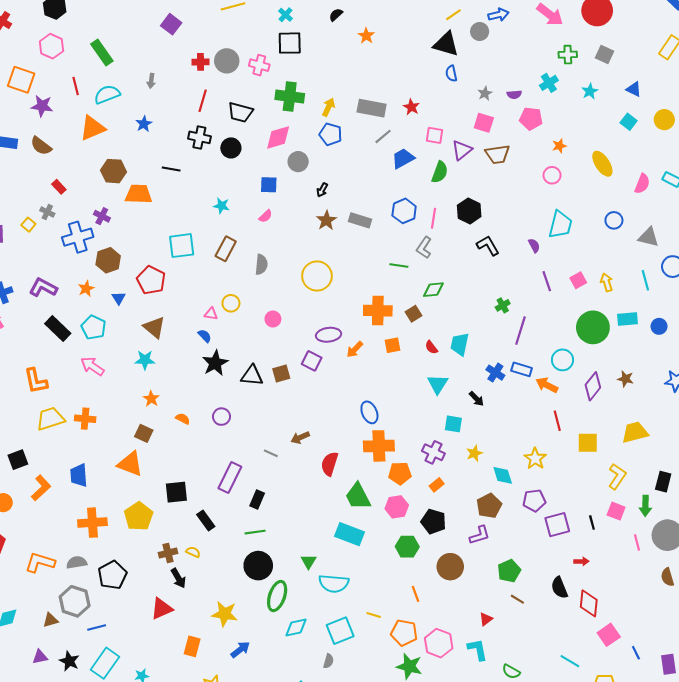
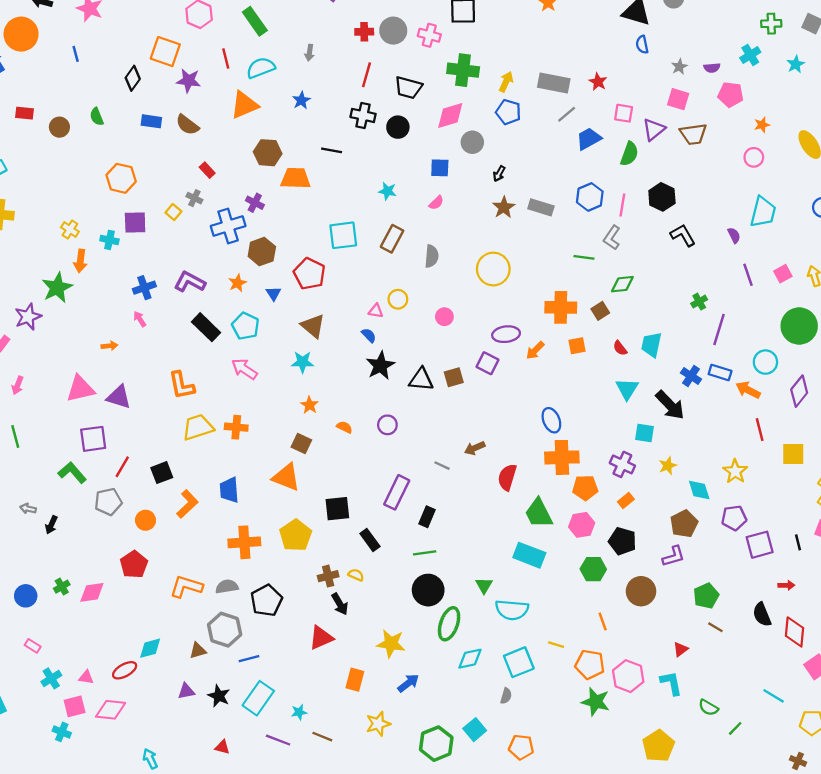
black arrow: (476, 399) -> (670, 405), size x1.8

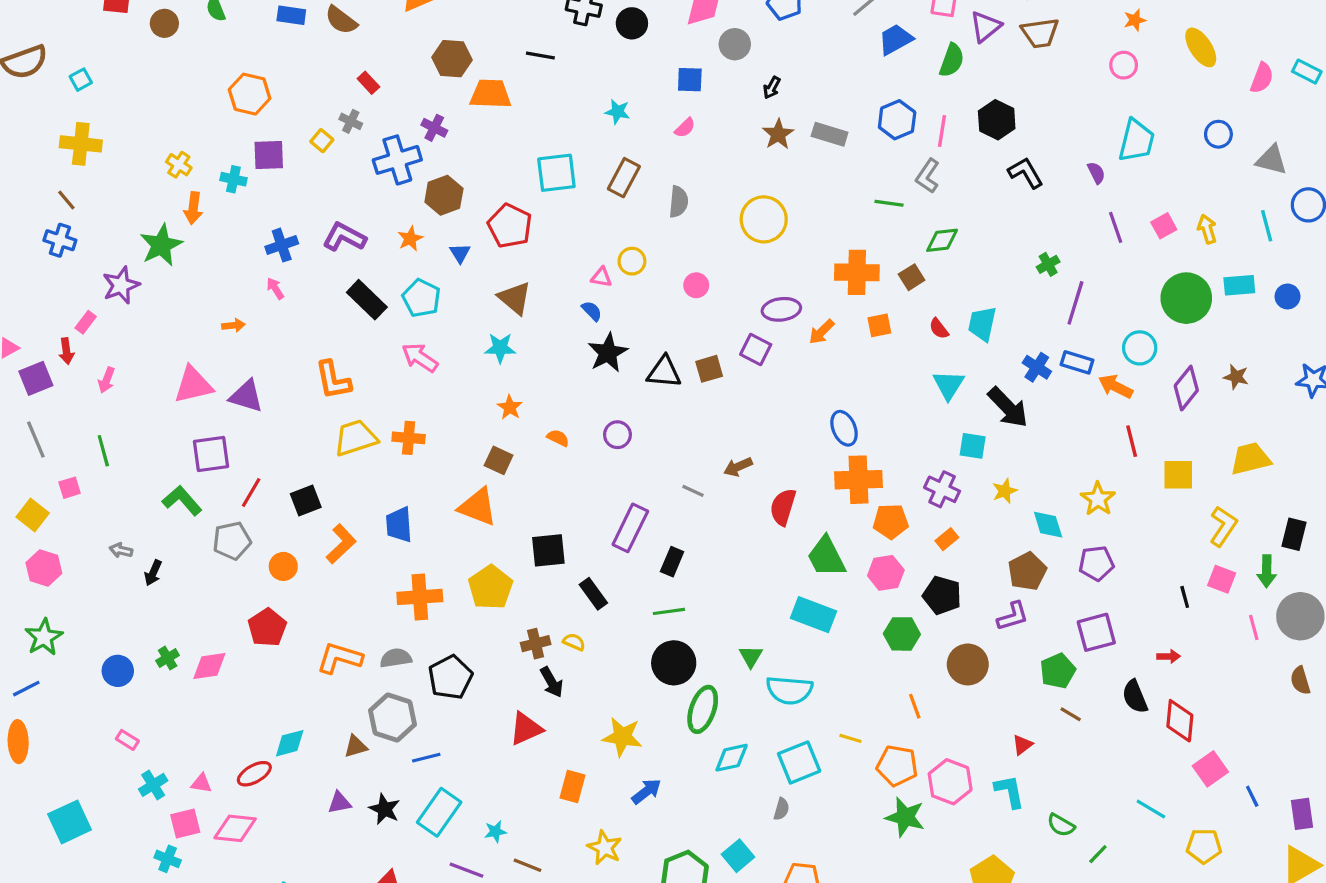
purple square: (760, 545) -> (1096, 632), moved
yellow star: (378, 724) -> (605, 848), turned -30

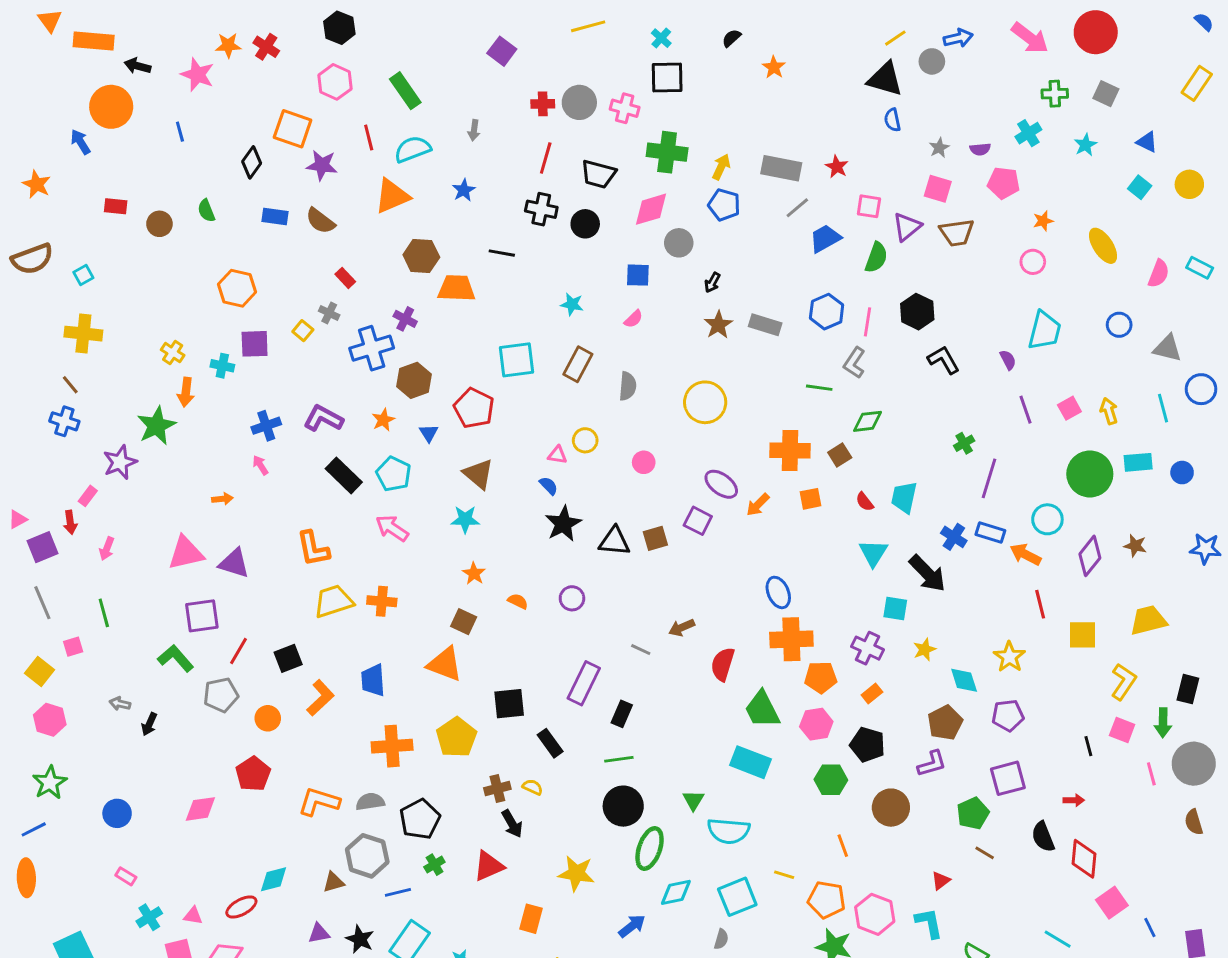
purple ellipse: (781, 309) -> (721, 484), turned 44
green cross: (168, 658) -> (434, 865), moved
blue arrow: (646, 791) -> (632, 926), moved

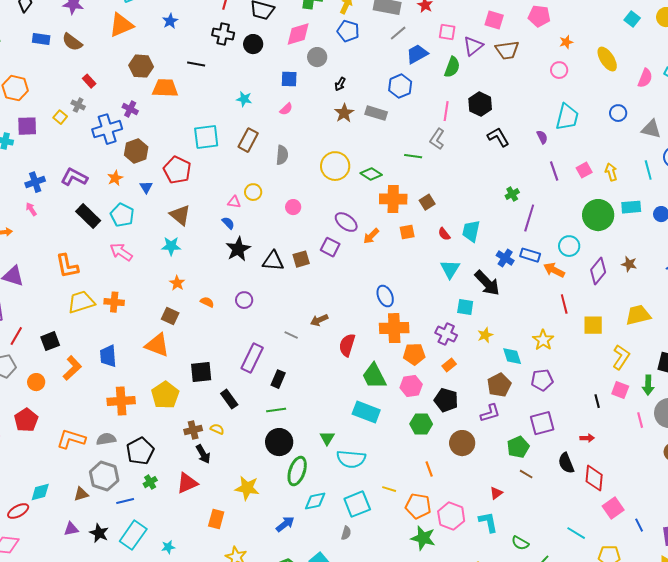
blue hexagon: (827, 312) -> (400, 86), moved
green diamond: (868, 421) -> (371, 174), moved, turned 40

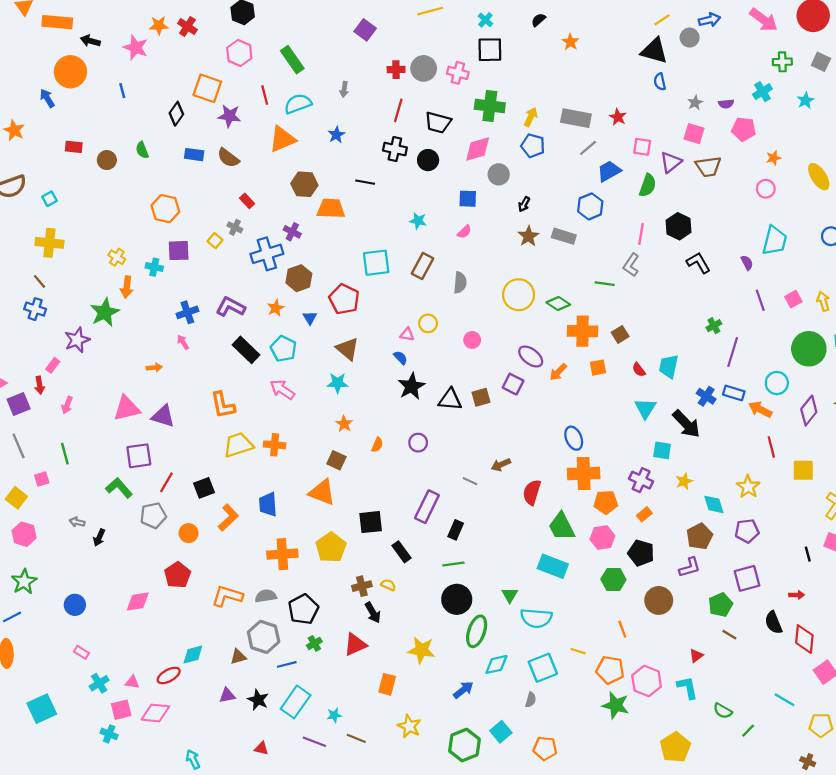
orange semicircle: (207, 302) -> (377, 445), turned 88

